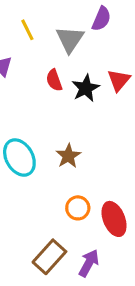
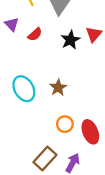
red semicircle: (54, 80) -> (35, 34), moved, turned -112

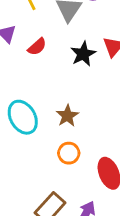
orange circle: (65, 124) -> (69, 153), moved

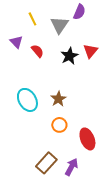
red semicircle: (37, 47) -> (37, 51), turned -88

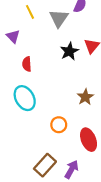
red semicircle: (37, 51) -> (27, 64), moved, turned -144
brown star: (58, 99) -> (85, 97), moved

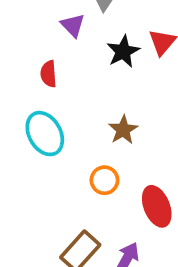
purple triangle: (13, 36) -> (73, 25), moved
brown star: (85, 97) -> (123, 130), moved

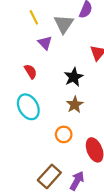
black star: (123, 51) -> (74, 77), moved
red semicircle: (49, 74) -> (31, 71), turned 152

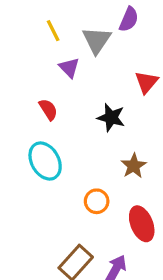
black star: (74, 77) -> (111, 118), turned -30
brown star: (75, 105) -> (134, 166), moved

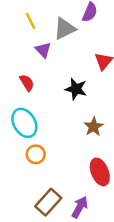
gray triangle: (97, 40) -> (65, 29), turned 30
orange circle: (97, 201) -> (36, 154), moved

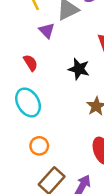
orange circle: (36, 154) -> (39, 146), moved

